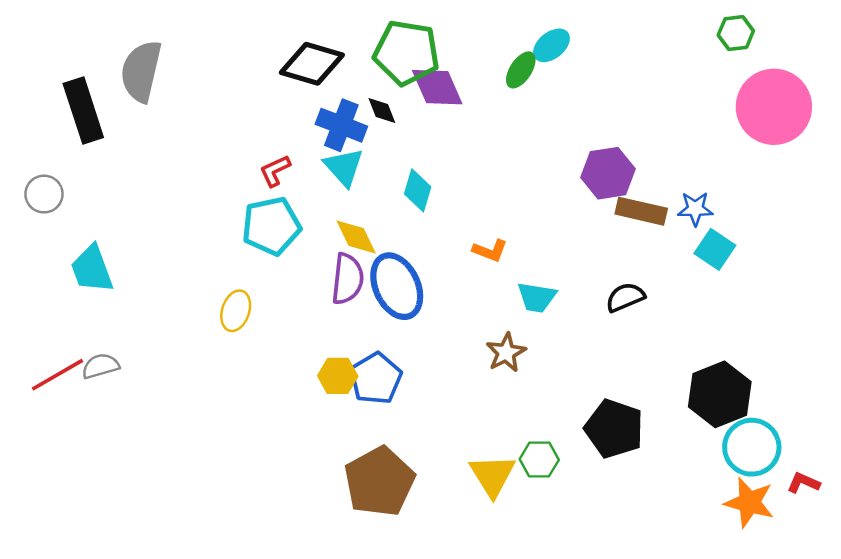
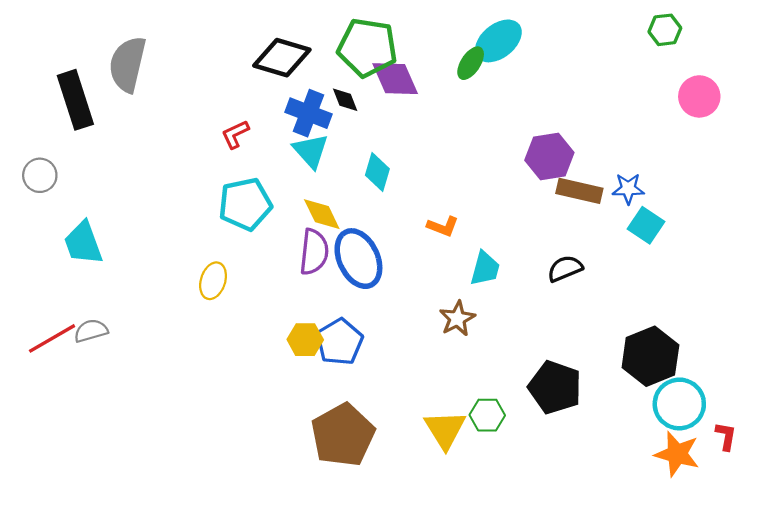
cyan ellipse: (551, 45) -> (498, 41), size x1.4
pink circle: (774, 107) -> (699, 96), size x0.6
red L-shape: (275, 171) -> (235, 134), moved
cyan trapezoid: (537, 297) -> (485, 269), turned -84
red L-shape: (803, 483) -> (726, 436), turned 76

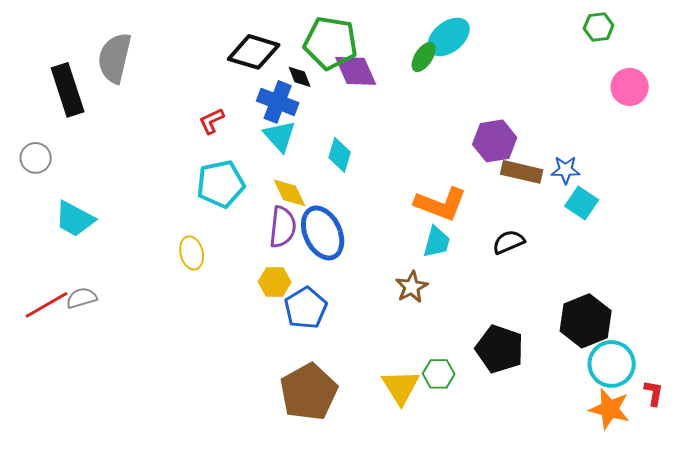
black diamond: (345, 100) -> (300, 77), moved
orange L-shape: (443, 226) -> (441, 204), moved, size x1.8
cyan trapezoid: (83, 243) -> (75, 219), turned -42
yellow ellipse: (213, 281) -> (192, 253), turned -32
yellow hexagon: (305, 340) -> (275, 282), moved

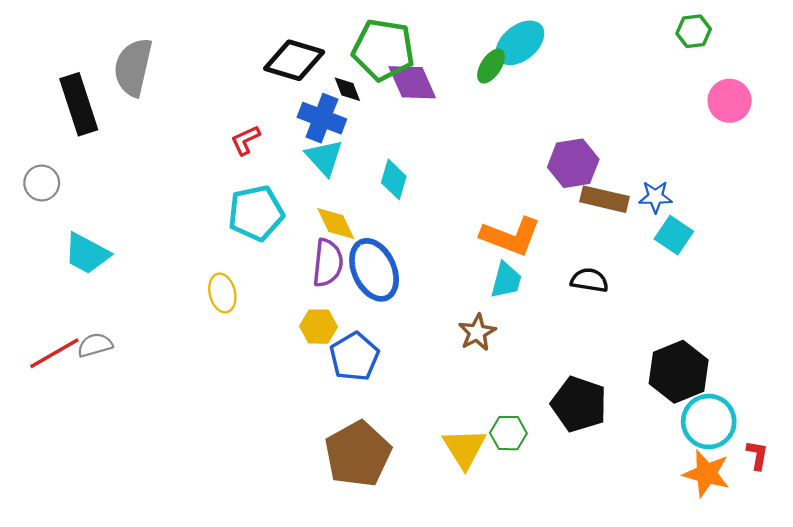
black semicircle: (509, 242) -> (589, 280), turned 32

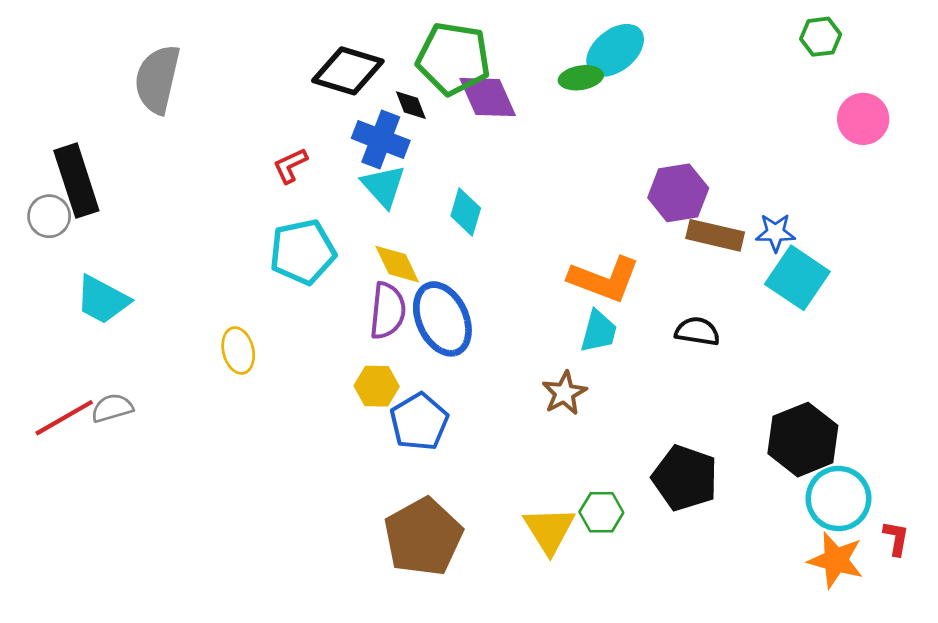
green ellipse: (491, 66) -> (581, 78), turned 48
black rectangle: (79, 104) -> (76, 181), moved
cyan square: (674, 235) -> (797, 278), size x1.4
yellow ellipse: (222, 293) -> (238, 350), moved

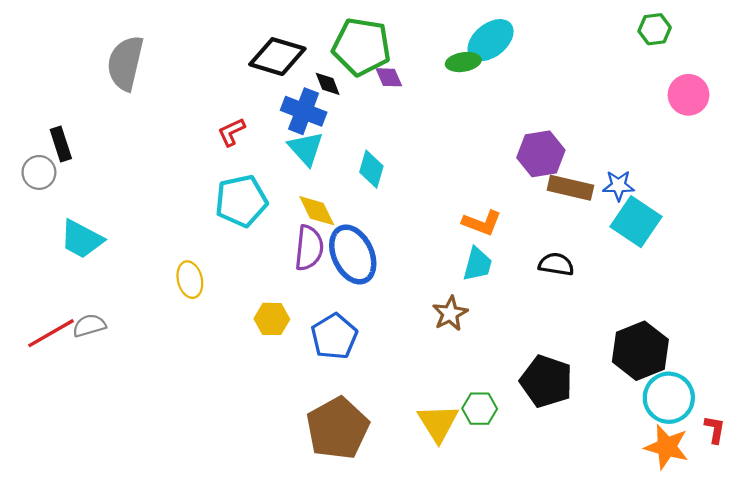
purple diamond: (488, 97) -> (389, 77), size x0.6
black rectangle: (76, 181) -> (61, 144), size x0.6
orange L-shape: (604, 279) -> (482, 223), size x0.7
yellow hexagon: (377, 386) -> (272, 319), moved

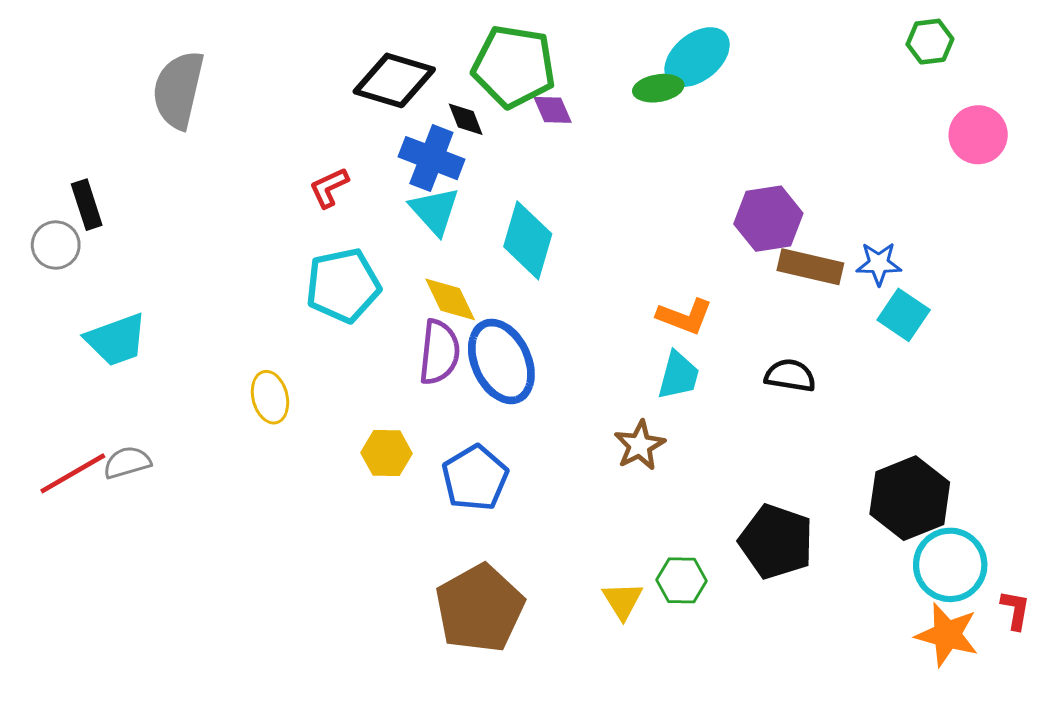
cyan diamond: (371, 169) -> (528, 240), size x1.4
cyan square: (636, 222) -> (904, 315), size x0.7
cyan trapezoid: (82, 239) -> (116, 340), turned -48
yellow triangle: (438, 423) -> (622, 601), size x0.7

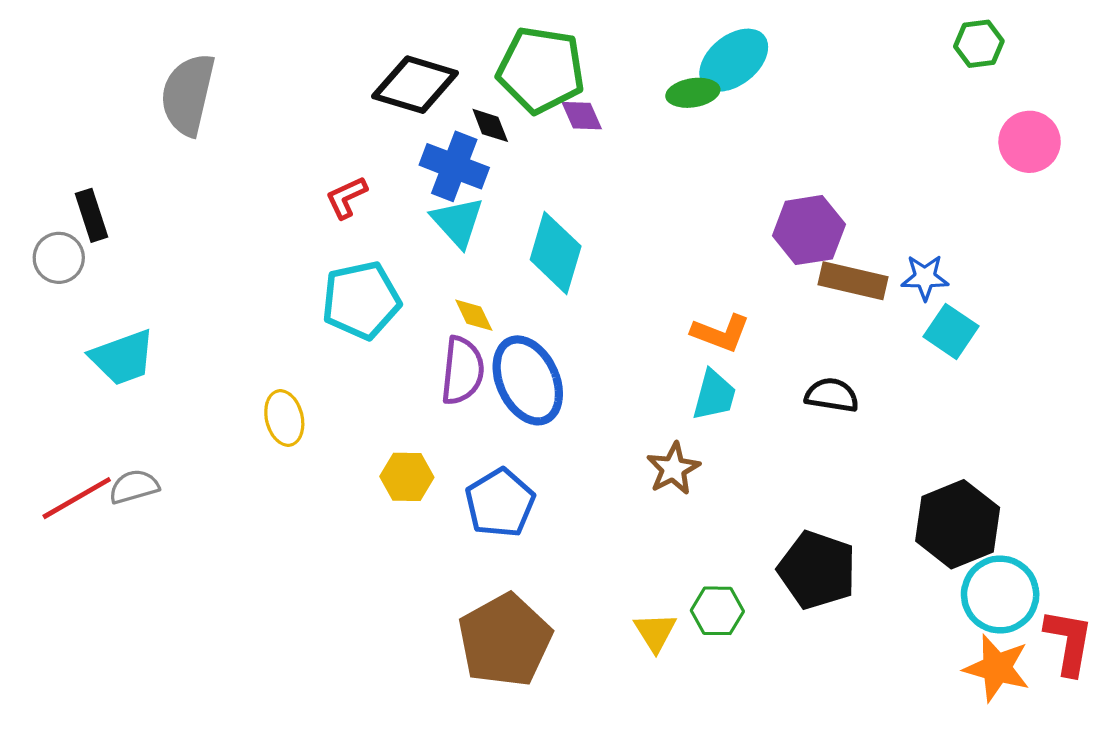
yellow diamond: (450, 299) -> (474, 315), size x0.7
red L-shape: (1015, 610) -> (1069, 642), size x1.6

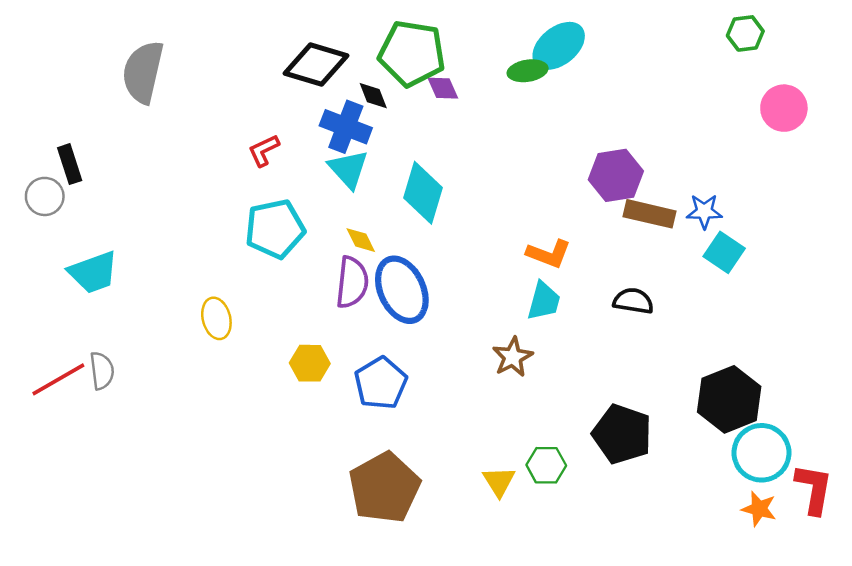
gray semicircle: (134, 487) -> (102, 371), turned 99
orange star: (997, 668) -> (759, 509), size x0.7

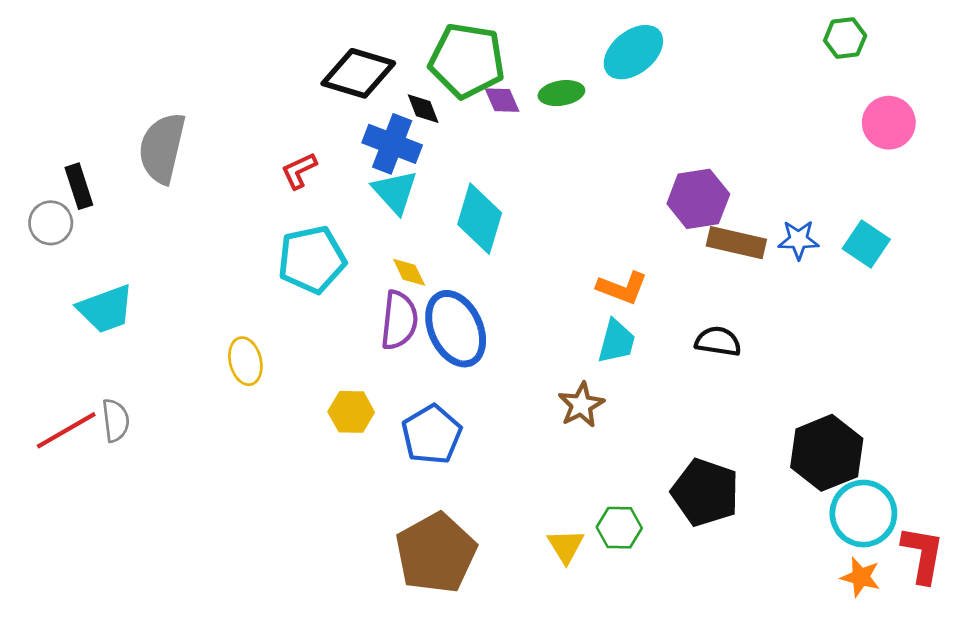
green ellipse: (528, 71) -> (561, 93), moved
gray semicircle: (143, 72) -> (162, 148), moved
cyan square: (724, 252) -> (866, 244), moved

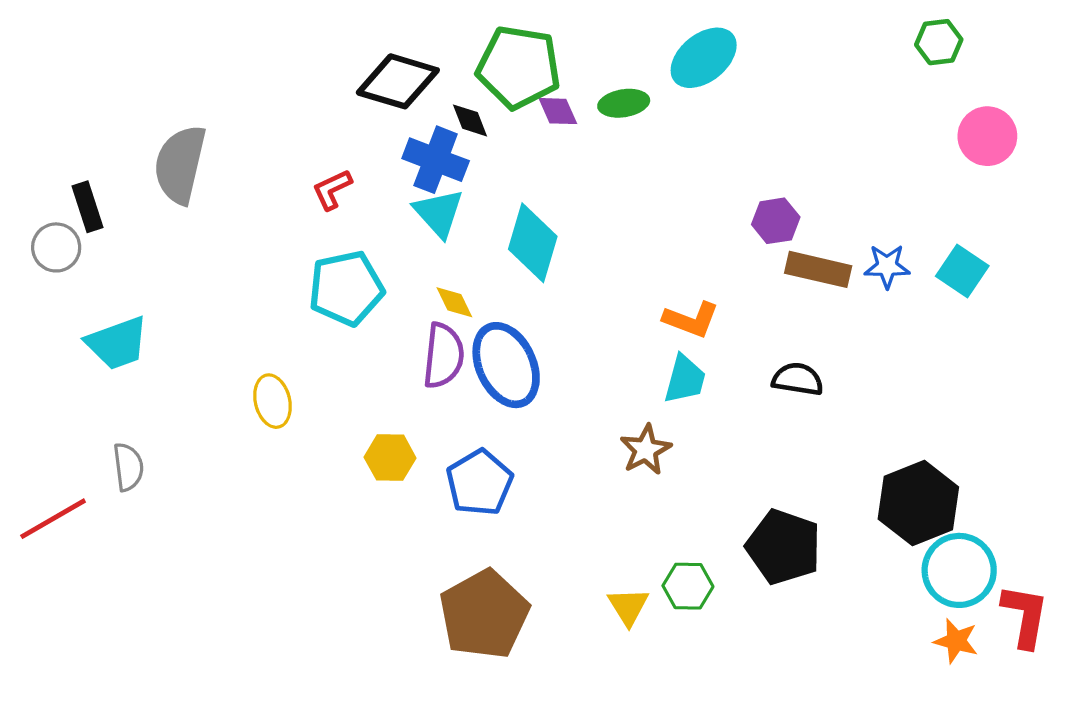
purple hexagon: (698, 199) -> (776, 221), size x0.7
red line: (66, 430) -> (53, 519), moved

